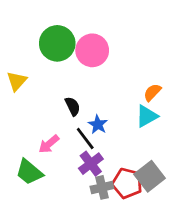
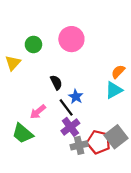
green circle: (57, 43) -> (33, 44), moved, size x0.6

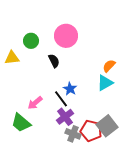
yellow triangle: (13, 63) -> (12, 58), turned 42
black semicircle: (56, 82) -> (54, 61), moved
gray cross: (79, 145) -> (73, 134), turned 35

